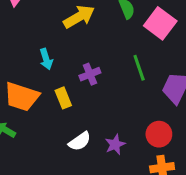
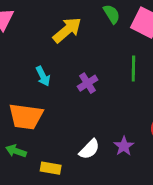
green line: (139, 68) -> (133, 68), turned 30
yellow rectangle: (63, 98) -> (51, 168), moved, turned -48

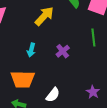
cyan arrow: (43, 76) -> (31, 50), turned 48
white semicircle: (89, 149) -> (53, 95), moved

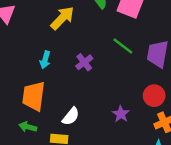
green line: (93, 37) -> (123, 46), turned -48
orange trapezoid: (23, 79) -> (34, 96), turned 95

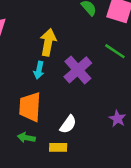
yellow arrow: (62, 18) -> (48, 42), moved, turned -30
purple cross: (84, 62) -> (78, 70), size x1.6

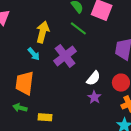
green line: (115, 51) -> (78, 28), moved
cyan arrow: (39, 70) -> (34, 54), turned -56
white semicircle: (68, 124) -> (93, 78), moved

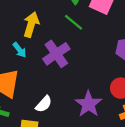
white semicircle: (93, 78) -> (44, 104), moved
purple star: (94, 97) -> (88, 104), size x1.6

